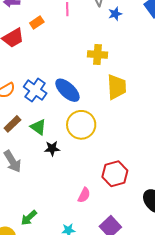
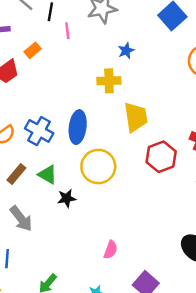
blue star: (115, 14) -> (126, 51), moved
blue ellipse: (67, 90) -> (78, 127), turned 60
red hexagon: (115, 174) -> (161, 157), moved

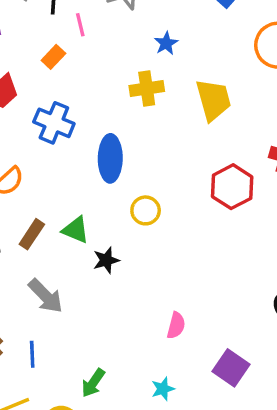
orange rectangle: (33, 50) -> (53, 57), moved
yellow trapezoid: (136, 117) -> (213, 100), moved
blue cross: (39, 131) -> (54, 123), moved
yellow circle: (98, 166) -> (146, 210), size x0.6

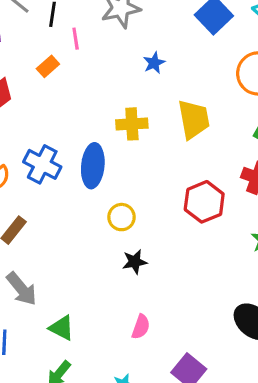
yellow cross: (147, 89) -> (132, 124), moved
blue cross: (54, 123) -> (42, 164), moved
green triangle: (76, 230) -> (62, 328), moved
black star: (106, 260) -> (135, 262), moved

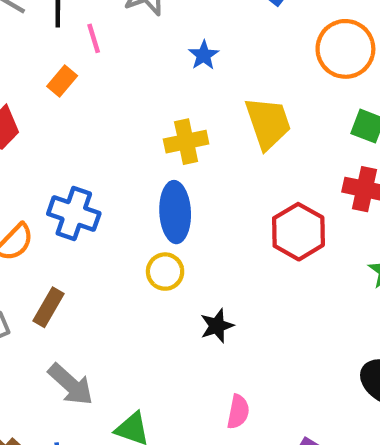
blue ellipse: (93, 166) -> (175, 212), moved
yellow circle: (122, 217) -> (165, 272), moved

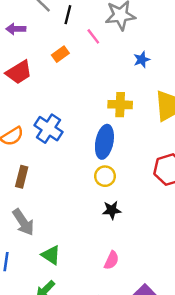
pink line: (94, 38) -> (93, 36), moved, turned -35
yellow circle: (165, 272) -> (105, 176), moved
brown rectangle: (48, 307) -> (22, 177), turned -30

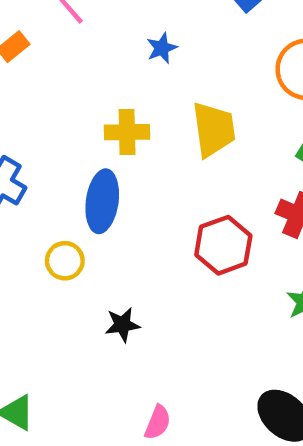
yellow circle: (105, 176) -> (65, 261), moved
pink semicircle: (112, 260) -> (158, 422), moved

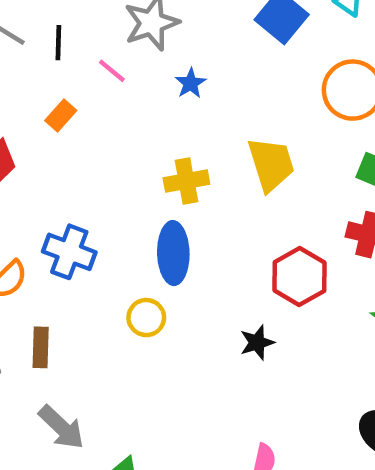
blue star: (162, 48) -> (190, 83), moved
black star: (122, 325) -> (257, 342), moved

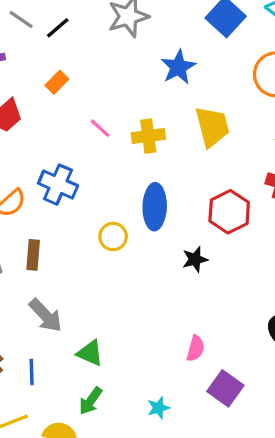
black line: (58, 43) -> (58, 28), turned 45
pink line: (112, 71) -> (100, 128), moved
blue star: (190, 83) -> (178, 67), moved, size x1.5
blue ellipse: (173, 253) -> (155, 207), moved

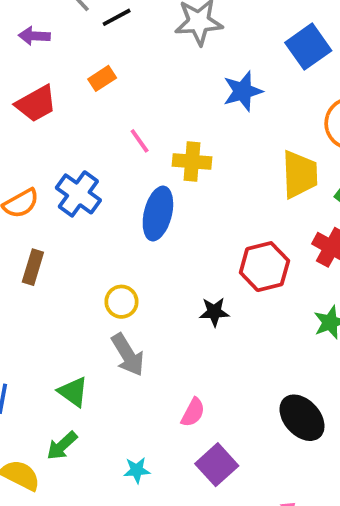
yellow trapezoid: (212, 127) -> (300, 174), moved
blue ellipse: (155, 207) -> (158, 213), moved
yellow circle: (113, 237) -> (121, 302), moved
gray arrow: (46, 315) -> (128, 355), moved

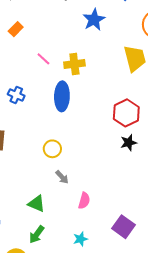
blue cross: (78, 194) -> (16, 95), size x0.7
black star: (214, 312) -> (129, 143), moved
gray arrow: (128, 355) -> (62, 177), size x0.6
pink semicircle: (193, 412) -> (84, 201), moved

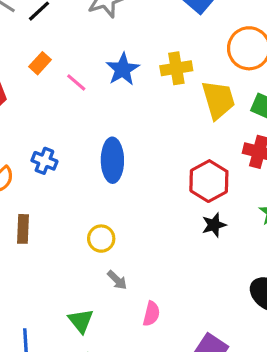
blue star: (94, 20) -> (123, 69), moved
pink line: (43, 59) -> (76, 82), moved
yellow cross: (74, 64) -> (176, 68), moved
green triangle: (37, 204) -> (81, 321), turned 30

